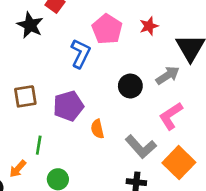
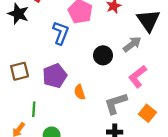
gray L-shape: (141, 147) -> (116, 103), turned 120
orange square: (179, 163) -> (147, 113), size x0.7

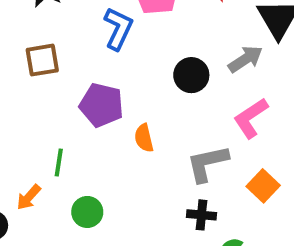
brown square: (20, 71) -> (42, 60), moved
purple pentagon: (55, 76) -> (101, 105), turned 30

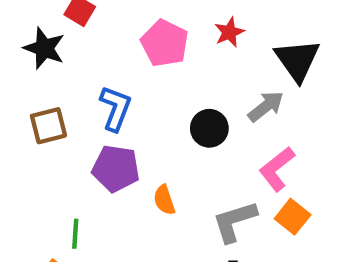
blue L-shape: (118, 29) -> (115, 108), moved
orange square: (263, 186) -> (293, 217), moved

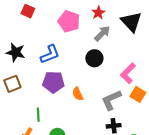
black star: (44, 48) -> (16, 52), moved
gray arrow: (266, 106) -> (102, 33), moved
blue L-shape: (115, 108) -> (50, 54), turned 55
brown square: (48, 126) -> (12, 84), moved

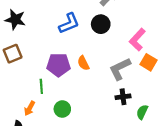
blue L-shape: (50, 54) -> (69, 23), moved
purple pentagon: (53, 82) -> (58, 65), moved

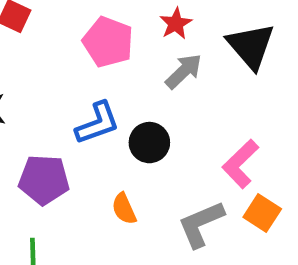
black circle: (101, 24) -> (149, 143), moved
purple pentagon: (58, 65) -> (44, 180), moved

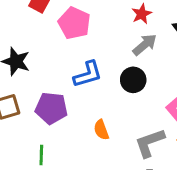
pink pentagon: (108, 42) -> (74, 23), moved
black circle: (149, 143) -> (133, 80), moved

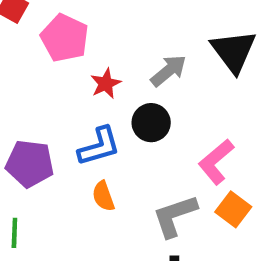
red star: (142, 14) -> (106, 84), moved
blue L-shape: (88, 74) -> (99, 146), moved

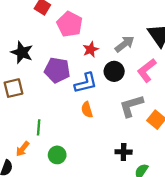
pink L-shape: (216, 162) -> (147, 70), moved
purple pentagon: (30, 164) -> (57, 70), moved
gray L-shape: (175, 216) -> (131, 106), moved

